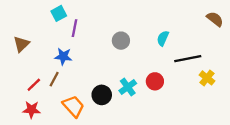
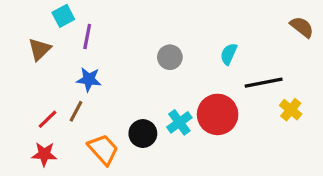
cyan square: (59, 13) -> (63, 16), moved
purple line: (75, 28) -> (87, 37), moved
brown triangle: (21, 44) -> (39, 49), moved
red circle: (155, 81) -> (218, 114), size x1.6

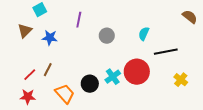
purple line: (87, 37) -> (79, 20), moved
blue star: (89, 79) -> (50, 38), moved
yellow cross: (291, 110) -> (181, 80), moved

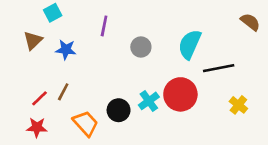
cyan semicircle: (144, 34) -> (190, 44), size x1.6

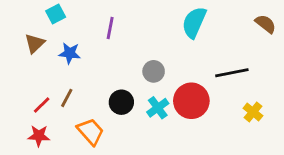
cyan semicircle: (190, 44) -> (194, 22), moved
gray circle: (141, 47) -> (154, 71), moved
black circle: (119, 110) -> (121, 102), moved

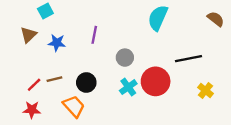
purple line: (110, 28) -> (94, 35), moved
brown line: (67, 98) -> (54, 79), turned 49
black circle: (121, 102) -> (86, 83), moved

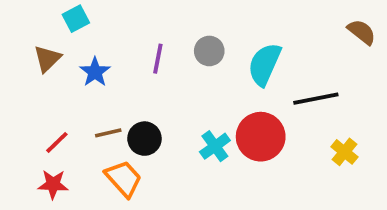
cyan semicircle: (158, 18) -> (264, 64), moved
blue star: (57, 43) -> (95, 72), turned 30
gray circle: (125, 58) -> (209, 51), moved
brown line: (54, 79) -> (108, 133), moved

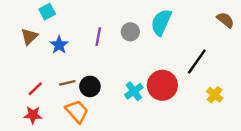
cyan semicircle: (264, 64) -> (161, 22), moved
black line: (316, 99) -> (197, 61), turned -44

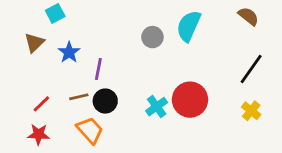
brown semicircle: (225, 20) -> (248, 16), moved
purple line: (98, 37) -> (98, 69), moved
black line: (197, 61) -> (251, 69), moved

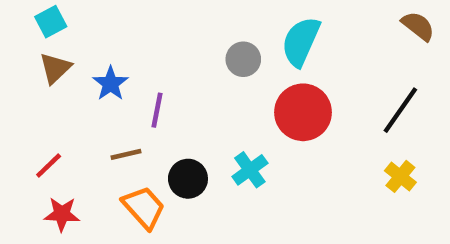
cyan square: (55, 13) -> (51, 22), moved
brown semicircle: (248, 16) -> (418, 26), moved
red circle: (190, 100) -> (303, 112), moved
black circle: (105, 101) -> (188, 179), moved
red line: (41, 104) -> (49, 165), moved

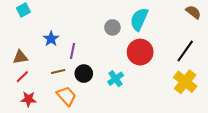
brown triangle: (55, 68) -> (20, 57), moved, turned 35
yellow cross: (400, 176) -> (185, 82), size x1.6
black circle: (188, 179) -> (84, 74), moved

